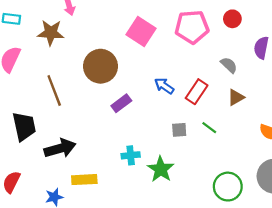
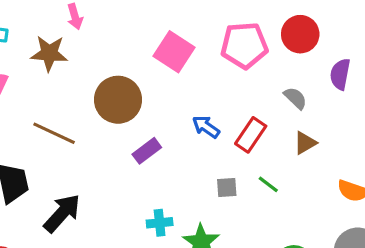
red circle: (232, 19) -> (300, 34), size x1.5
brown line: (54, 91) -> (54, 133), turned -44
black arrow: (60, 148) -> (62, 213), turned -32

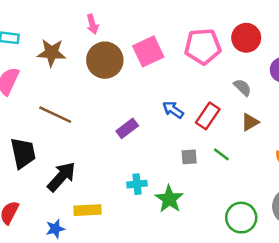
pink arrow: (75, 17) -> (92, 24), moved
pink square: (174, 52) -> (148, 51), turned 32
brown circle: (118, 100) -> (105, 60), moved

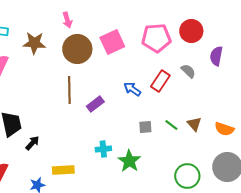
brown line: (55, 115) -> (69, 90), moved, turned 64
red rectangle: (208, 116) -> (160, 81), moved
brown triangle: (250, 122) -> (194, 124), moved, turned -42
black arrow: (61, 177) -> (32, 143), moved, size x0.6

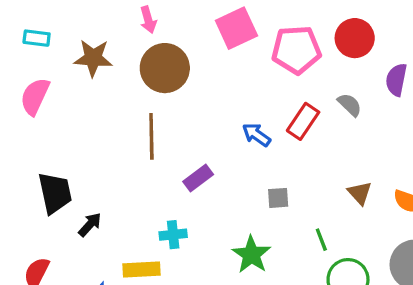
pink square: (112, 42) -> (236, 28), moved
purple rectangle: (95, 104) -> (198, 178), moved
green line: (171, 125) -> (321, 240), moved, turned 32
cyan cross: (103, 149) -> (173, 235), moved

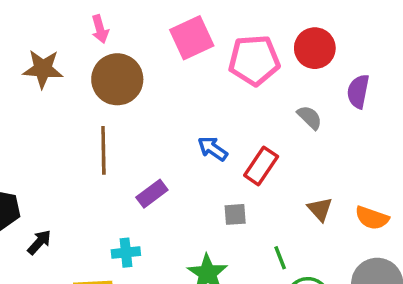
red rectangle: (303, 121) -> (261, 166), moved

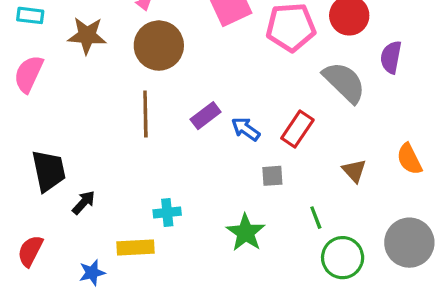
gray semicircle: (310, 117) -> (344, 82), size x1.8
blue arrow: (213, 149) -> (246, 129), moved
purple rectangle: (152, 194) -> (206, 116), moved
orange semicircle: (372, 218) -> (409, 159), moved, turned 44

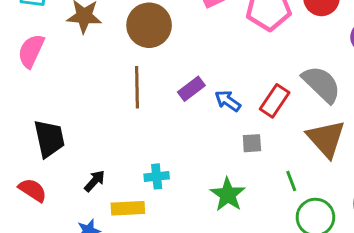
gray semicircle: (344, 82) -> (321, 84), moved
brown triangle: (354, 171) -> (326, 139), size x1.8
black arrow: (84, 202) -> (95, 181), moved
red semicircle: (30, 251) -> (33, 190), moved, turned 96

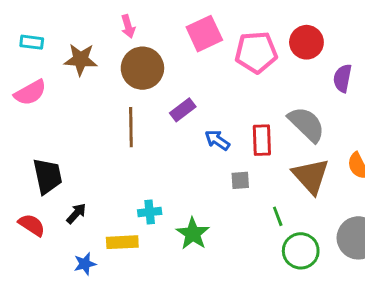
pink semicircle: (31, 51) -> (30, 93), turned -144
purple rectangle: (191, 89) -> (183, 110), moved
red rectangle: (275, 101) -> (262, 140), turned -36
black arrow: (95, 181) -> (76, 213), moved
green star: (228, 195) -> (193, 234), moved

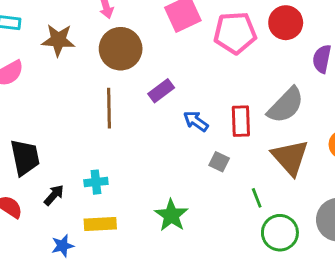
gray semicircle: (306, 124) -> (286, 105), turned 90
gray square: (240, 180) -> (219, 162), turned 30
cyan cross: (150, 212) -> (96, 182), moved

